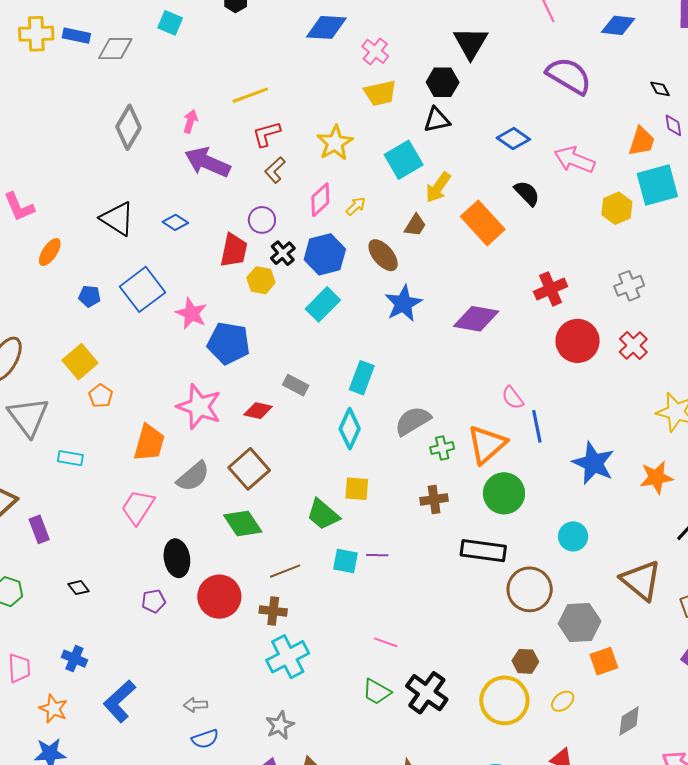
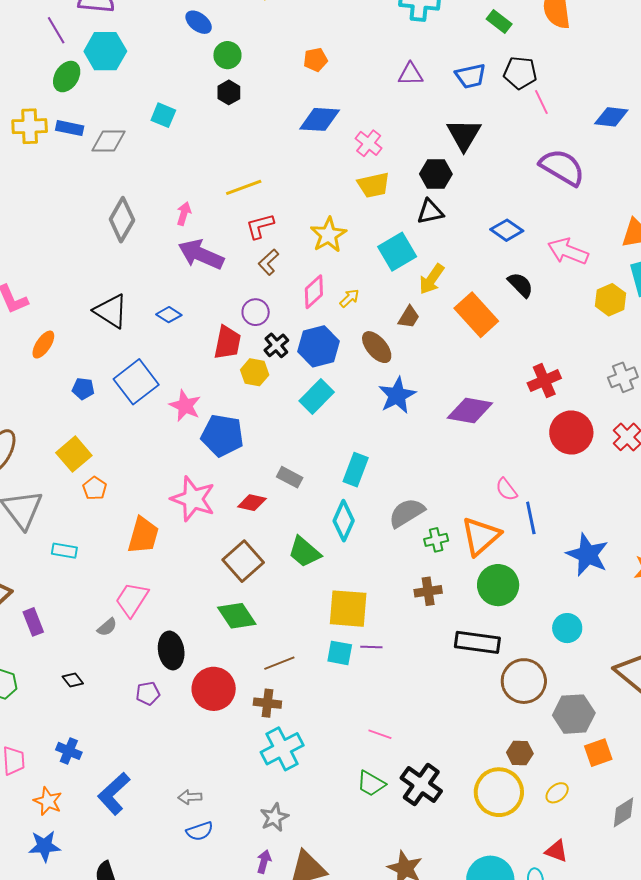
gray semicircle: (193, 476) -> (107, 627), moved, size x0.6
yellow square: (357, 489) -> (348, 609), moved, size x1.6
green trapezoid: (323, 514) -> (304, 552), moved

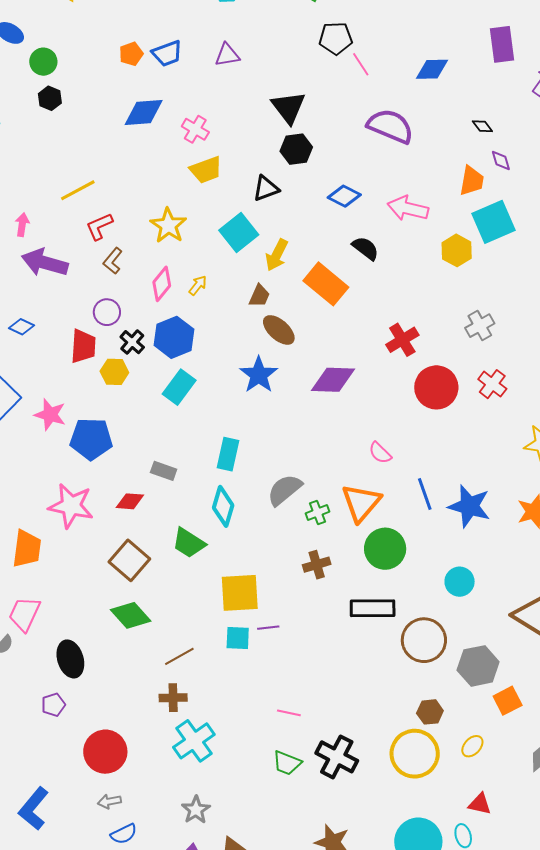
blue trapezoid: (471, 76) -> (167, 53), moved
black hexagon: (436, 174) -> (296, 149), moved
brown ellipse: (377, 347) -> (279, 330), moved
blue line: (531, 518) -> (425, 494), moved
red circle: (214, 689) -> (105, 752), moved

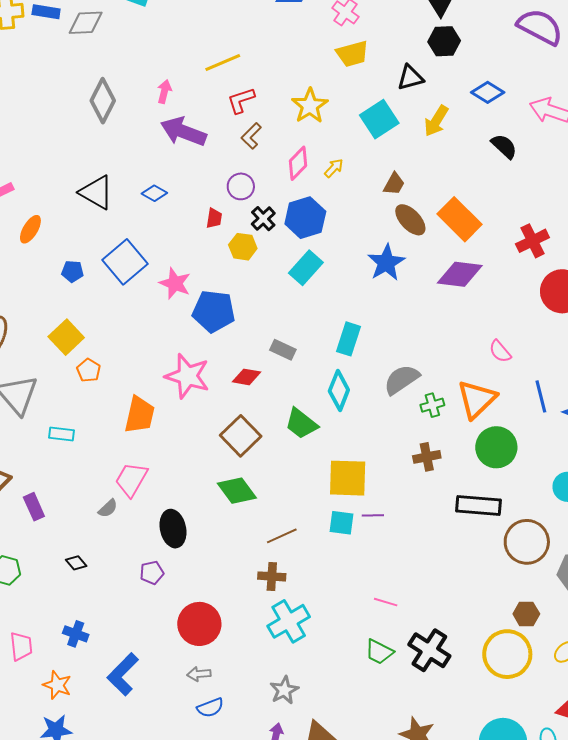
yellow arrow: (277, 255) -> (436, 121), moved
orange rectangle: (326, 284) -> (459, 219), moved
red trapezoid: (83, 346) -> (214, 218), size x0.6

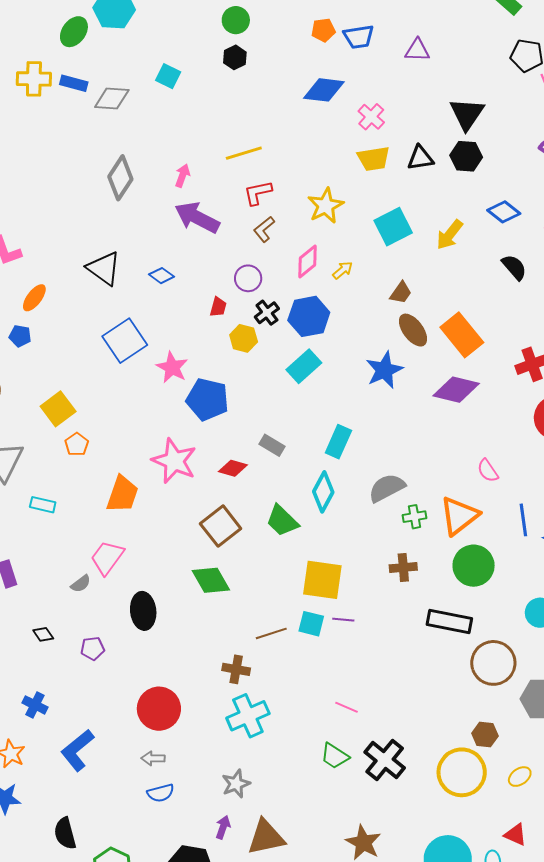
black triangle: (410, 78) -> (420, 158), moved
blue pentagon: (72, 271) -> (20, 336), moved
brown line: (282, 536) -> (271, 633), moved
purple pentagon: (152, 573) -> (93, 648), moved

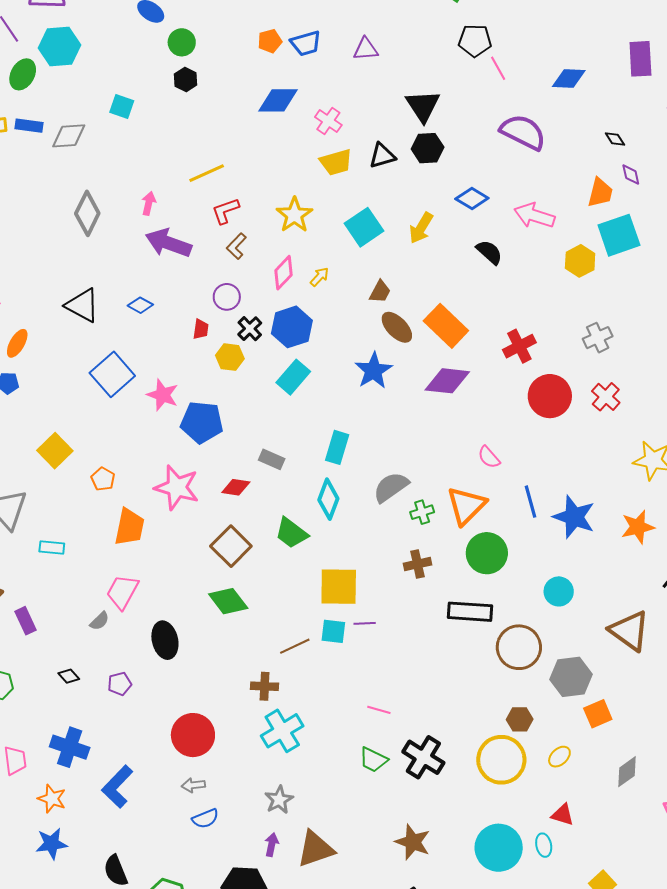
orange pentagon: (77, 444) -> (103, 479), moved
blue cross: (35, 705) -> (70, 747), size x1.5

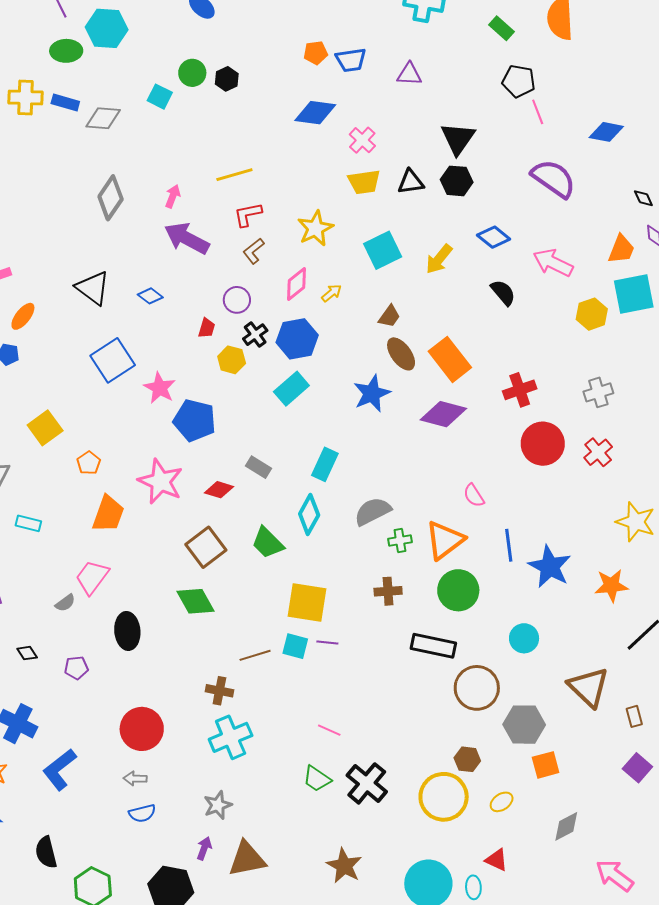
green circle: (182, 42) -> (192, 73), moved
green ellipse: (23, 74) -> (66, 51), turned 52

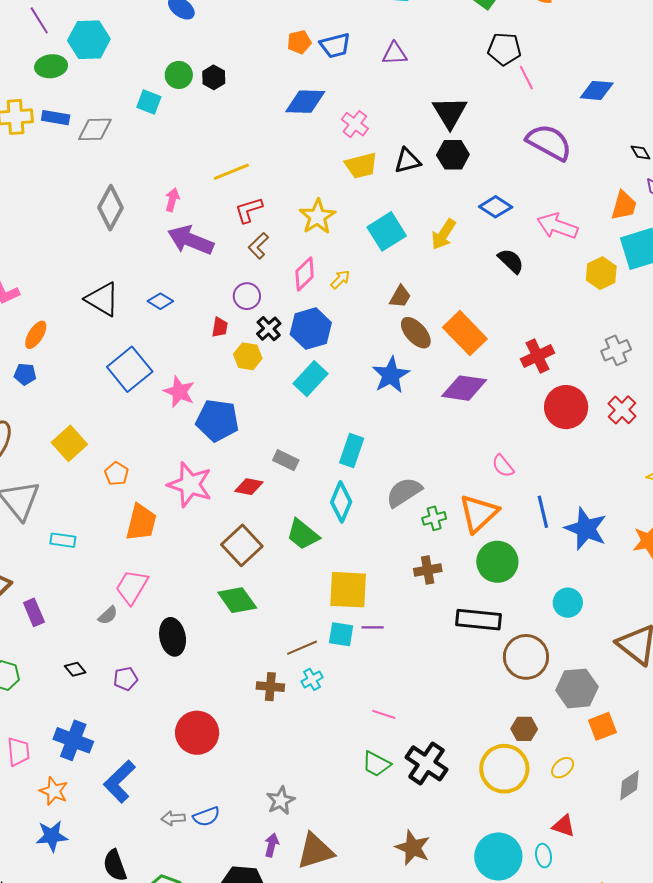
cyan cross: (231, 737) -> (312, 679), moved, size x0.5
gray arrow: (135, 779) -> (173, 818), moved

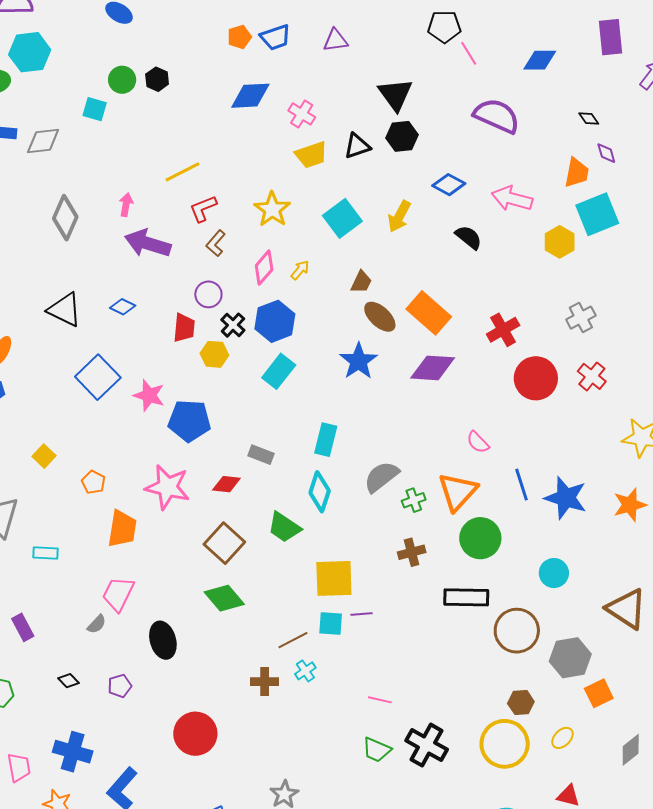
red trapezoid: (220, 327) -> (184, 328), size x1.4
yellow square: (69, 443) -> (44, 456), size x0.7

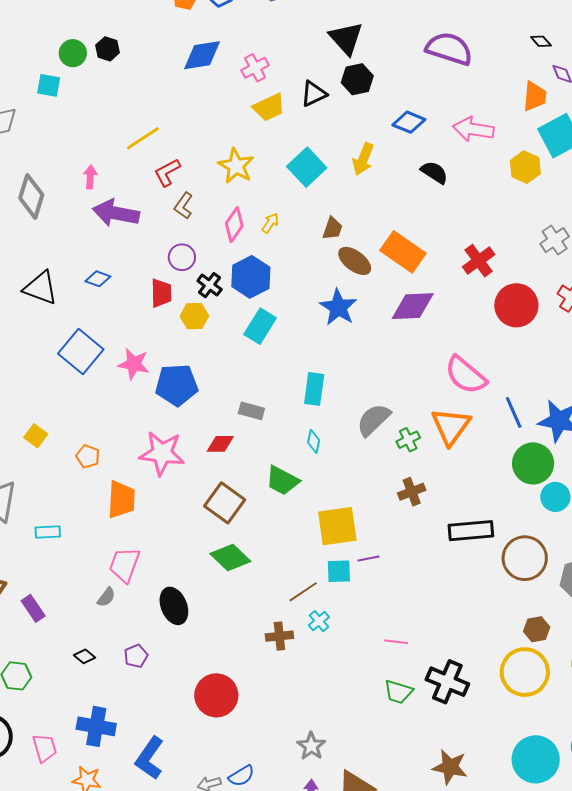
pink cross: (302, 114) -> (255, 68), turned 36
pink semicircle: (478, 442) -> (466, 375), size x1.8
cyan diamond: (320, 492) -> (314, 441), size x0.6
green circle: (480, 538) -> (533, 463), moved

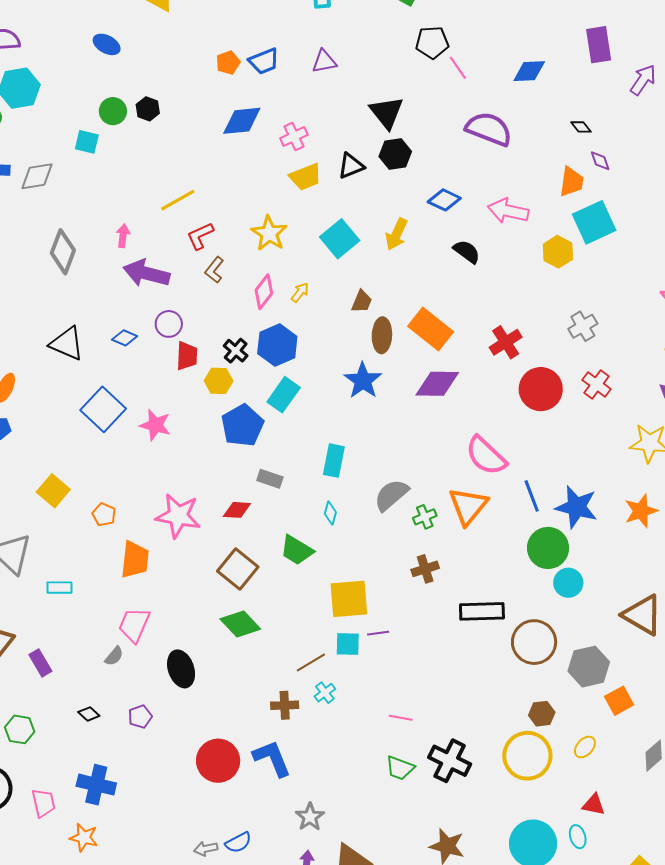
purple circle: (182, 257) -> (169, 324), moved
brown ellipse: (355, 261) -> (382, 335), turned 52
blue pentagon: (177, 385) -> (242, 425), moved, turned -30
yellow square: (36, 436) -> (53, 491), size x1.4
blue L-shape: (150, 758) -> (272, 758), moved, turned 120

